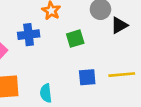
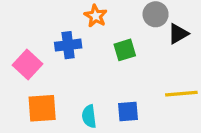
blue square: (87, 77) -> (128, 111), moved

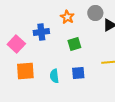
orange star: (96, 16) -> (67, 17), moved
green square: (125, 50) -> (74, 44), moved

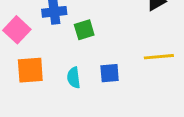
green square: (74, 44) -> (84, 30), moved

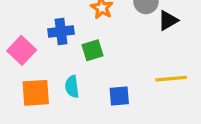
cyan semicircle: (74, 78) -> (72, 87), moved

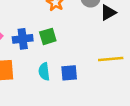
blue cross: (61, 31) -> (23, 39), moved
cyan semicircle: (72, 87) -> (44, 72), moved

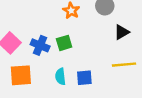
black triangle: (108, 13) -> (122, 32), moved
blue cross: (23, 39) -> (40, 45), turned 30

